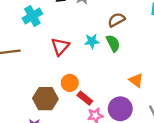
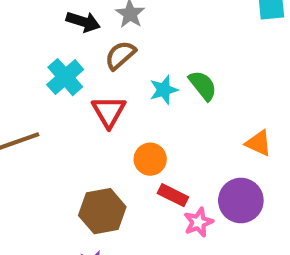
cyan cross: (32, 16) -> (65, 77), moved
brown semicircle: (116, 20) -> (120, 55), moved
orange circle: (70, 83) -> (150, 159), moved

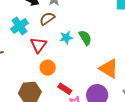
orange triangle: (258, 143) -> (109, 69), size x1.5
orange circle: (150, 159) -> (48, 68), moved

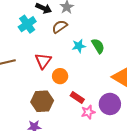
cyan cross: (20, 26) -> (27, 24), moved
red triangle: (39, 45) -> (43, 61), moved

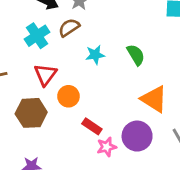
cyan cross: (27, 24) -> (37, 36), moved
green semicircle: (98, 46) -> (136, 55), moved
brown hexagon: (42, 101) -> (31, 113), moved

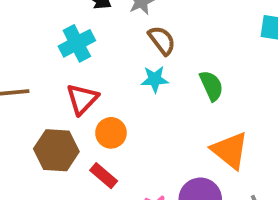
brown semicircle: (69, 28) -> (162, 40), moved, turned 80
red rectangle: (92, 126) -> (104, 176), moved

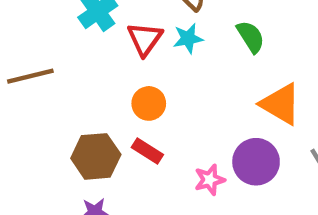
red triangle: (82, 99) -> (145, 39), moved
brown hexagon: (56, 150) -> (96, 156), moved

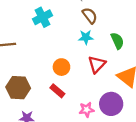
red triangle: (145, 39) -> (97, 64), moved
brown hexagon: (96, 156) -> (18, 88), moved

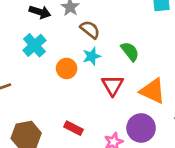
orange circle: (61, 67) -> (67, 68), moved

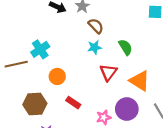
cyan cross: (34, 45) -> (40, 49), moved
orange circle: (67, 68) -> (57, 76), moved

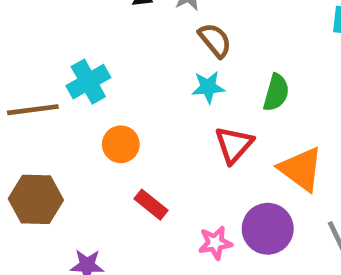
green semicircle: (125, 47) -> (276, 93), turned 42
brown hexagon: (35, 104) -> (36, 199), moved

